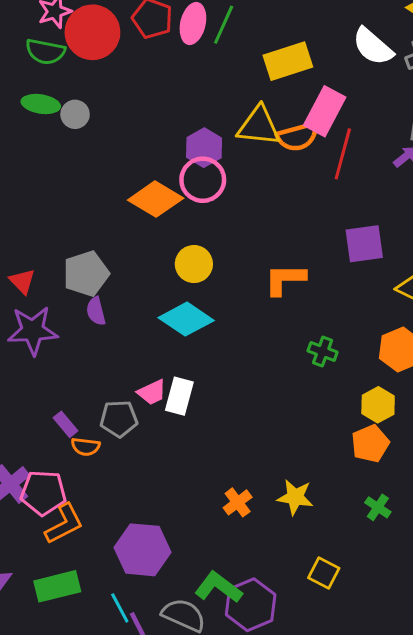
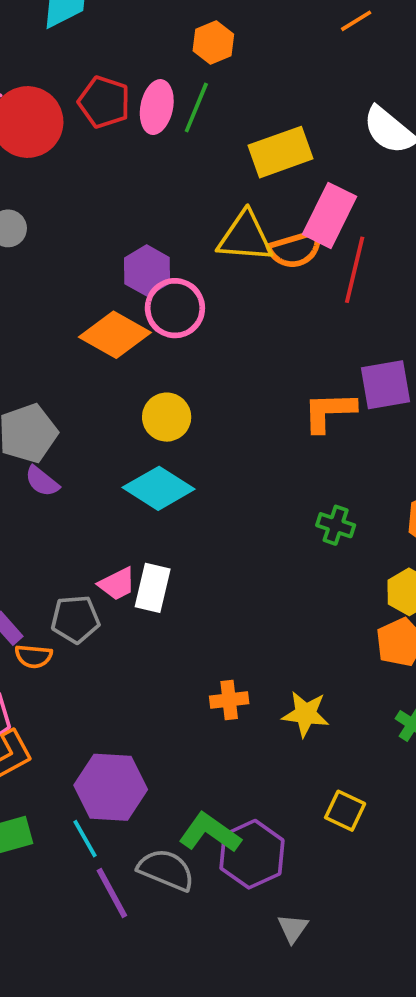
purple hexagon: (204, 148) -> (147, 271), moved
orange L-shape: (285, 279) -> (329, 412), moved
purple semicircle: (96, 311) -> (42, 481), turned -36
orange cross: (238, 502) -> (229, 700), moved, turned 32
cyan line: (120, 608) -> (85, 839), moved

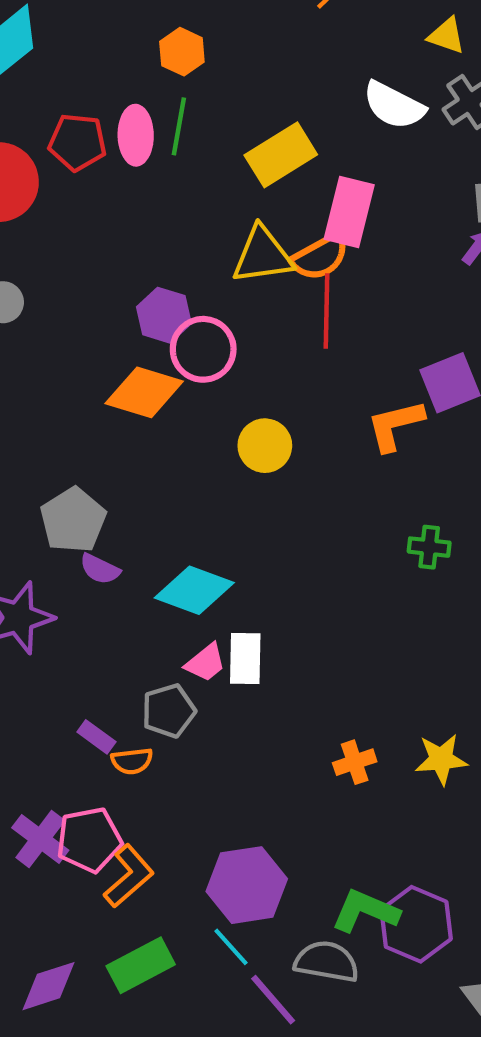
red line: (355, 270) -> (326, 311), moved
yellow circle: (167, 417) -> (265, 446), moved
cyan diamond: (159, 488) -> (194, 590), moved

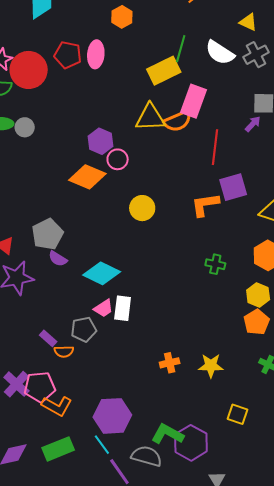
green line: (179, 126) -> (181, 49), moved
red line: (326, 311) -> (215, 147), moved
pink circle: (203, 349) -> (118, 159), size x0.7
orange L-shape: (129, 876) -> (57, 406), turned 64

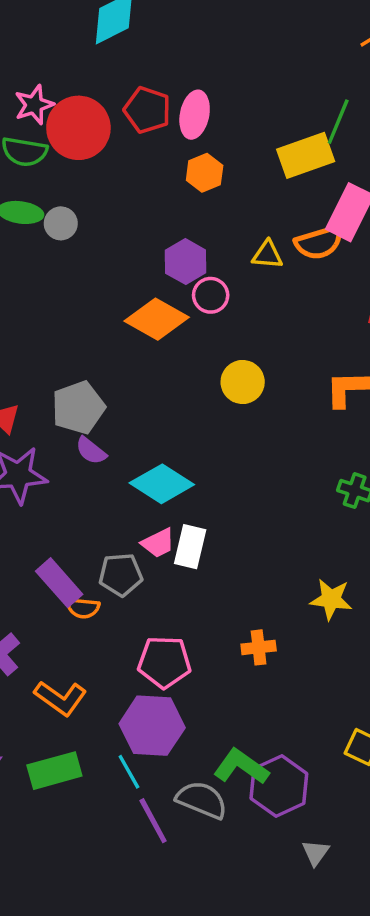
orange hexagon: (122, 17) -> (205, 173), moved
yellow triangle: (150, 117) -> (267, 255), moved, size x0.6
purple rectangle: (48, 338) -> (59, 583), size x1.6
yellow star: (211, 366) -> (331, 599), moved
pink pentagon: (40, 387) -> (164, 662), moved

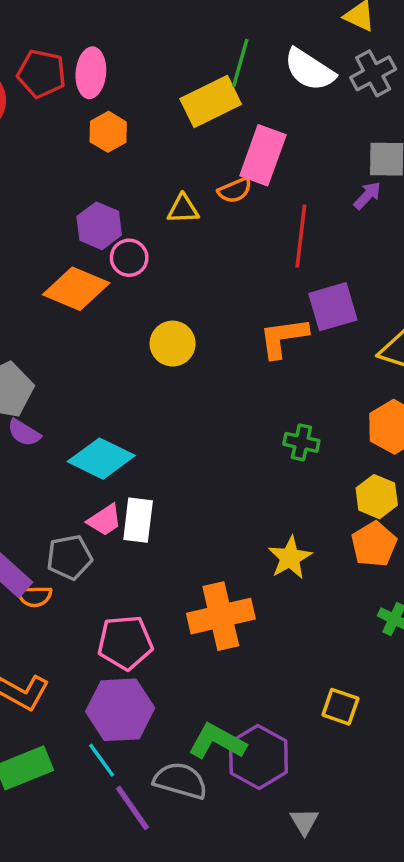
orange semicircle: (319, 243) -> (235, 190), size x0.7
yellow star: (331, 599) -> (290, 558), turned -30
orange cross: (259, 647) -> (221, 616), size x1.8

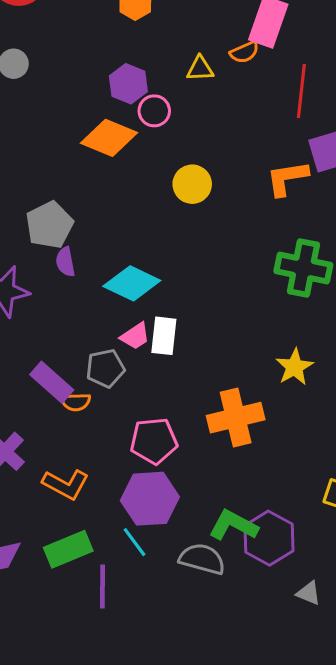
purple semicircle: (24, 433) -> (65, 262), turned 48
green cross: (301, 442) -> (303, 268), size x1.8
purple line: (132, 808) -> (102, 586), moved, turned 36
gray triangle: (304, 822) -> (309, 593), turned -36

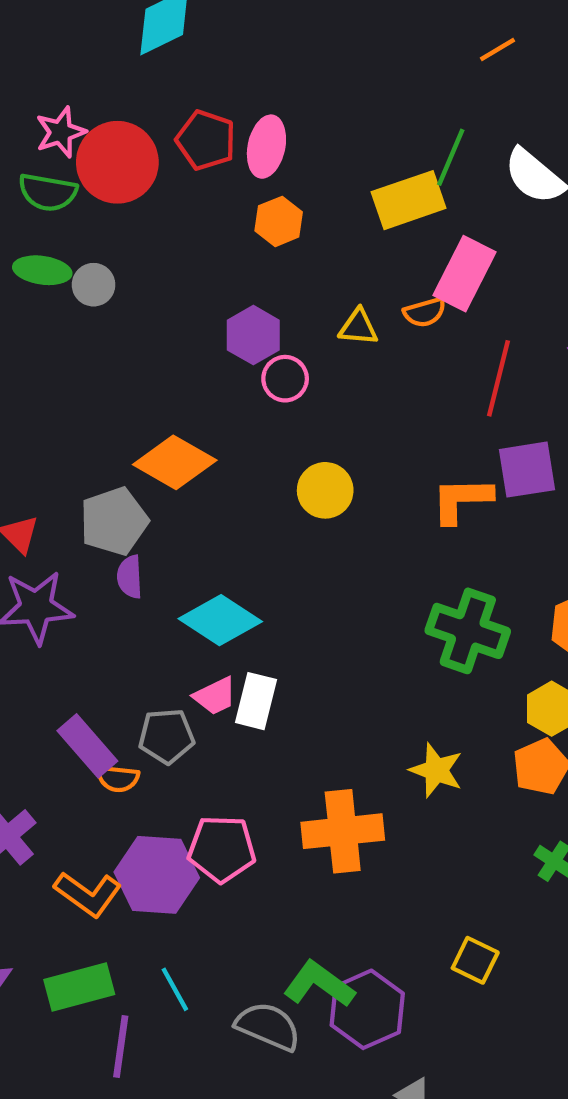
orange diamond: (109, 138) -> (175, 462), moved
yellow star: (294, 367) -> (436, 770), turned -30
purple hexagon: (150, 499) -> (157, 875), moved

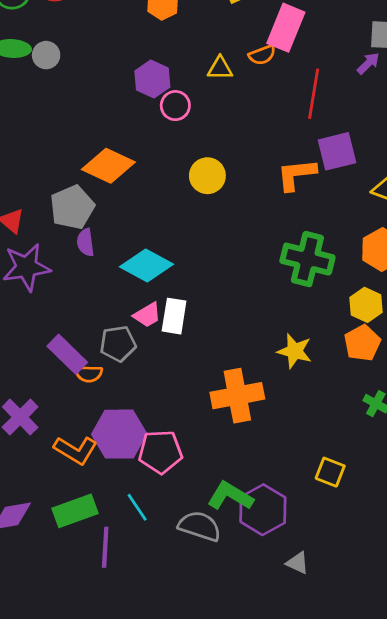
pink pentagon: (222, 849) -> (160, 452), moved

